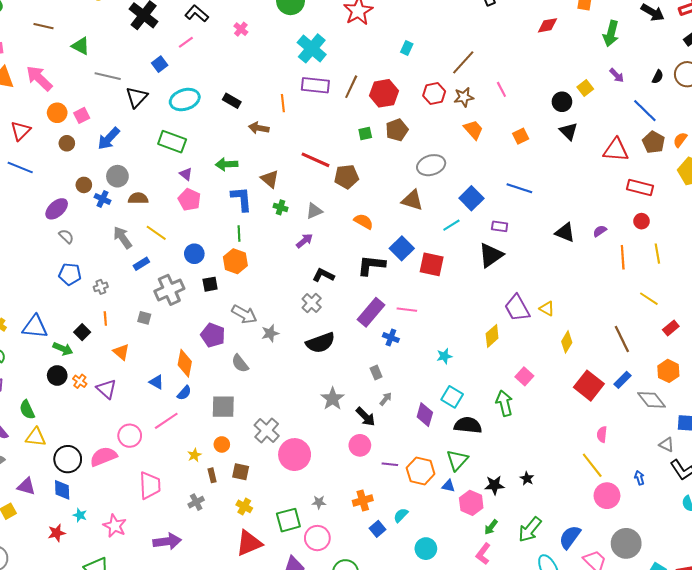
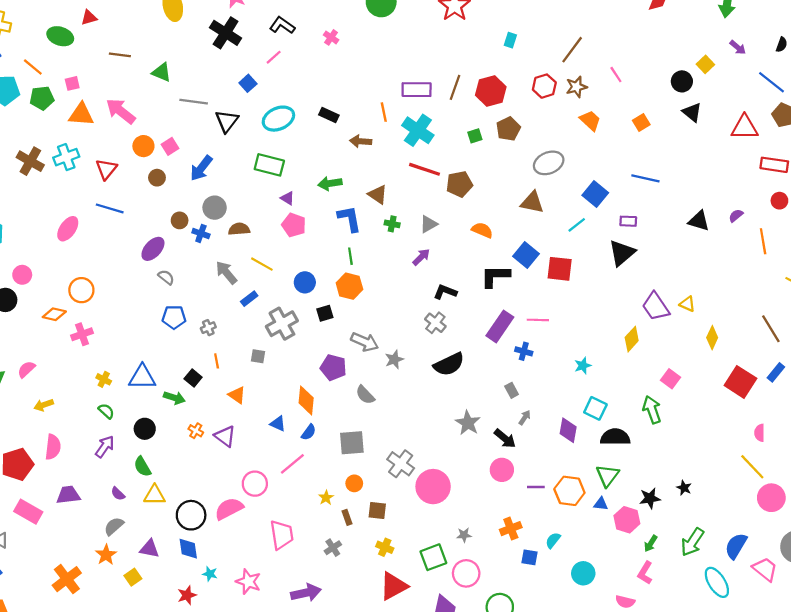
cyan cross: (312, 48) -> (418, 130), moved
black circle: (57, 375) -> (145, 429), moved
blue square: (378, 529) -> (530, 557), turned -35

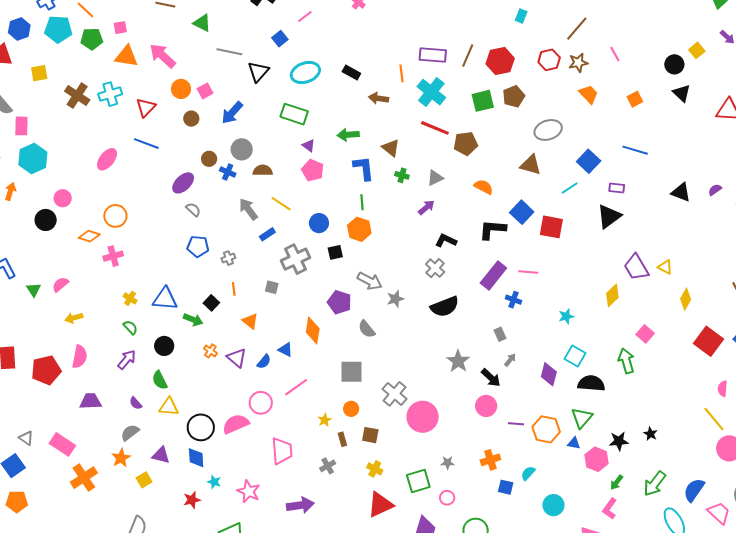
green square: (475, 136) -> (483, 101), size x1.6
blue semicircle: (309, 432) -> (264, 362), moved
pink rectangle: (28, 512) -> (62, 444), moved
pink circle: (466, 573) -> (447, 498), size x0.6

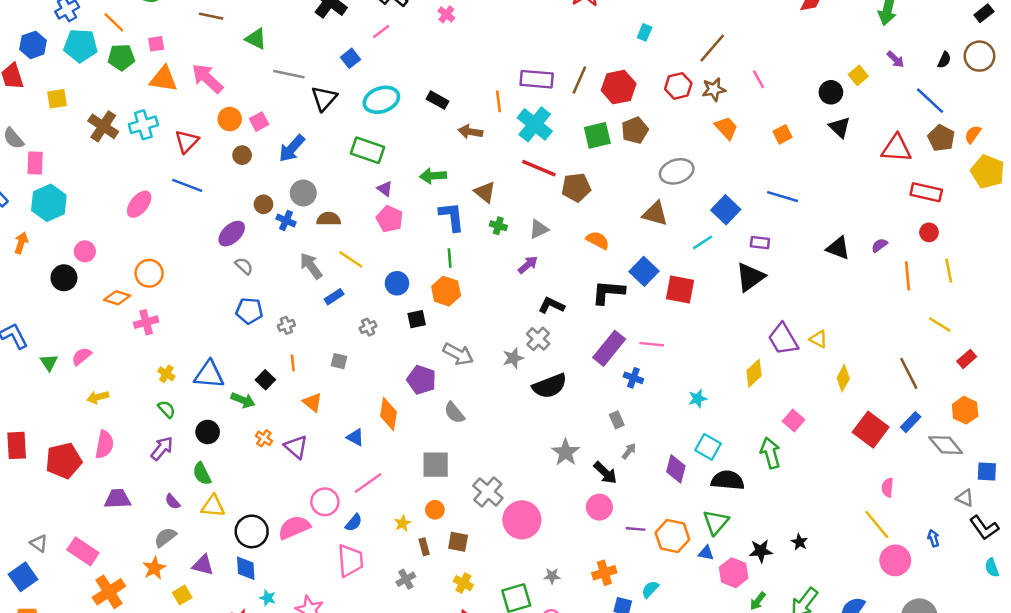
gray cross: (296, 259) -> (368, 327), size x0.5
gray star: (395, 299) -> (513, 358), moved
blue semicircle: (264, 362) -> (354, 523), moved

